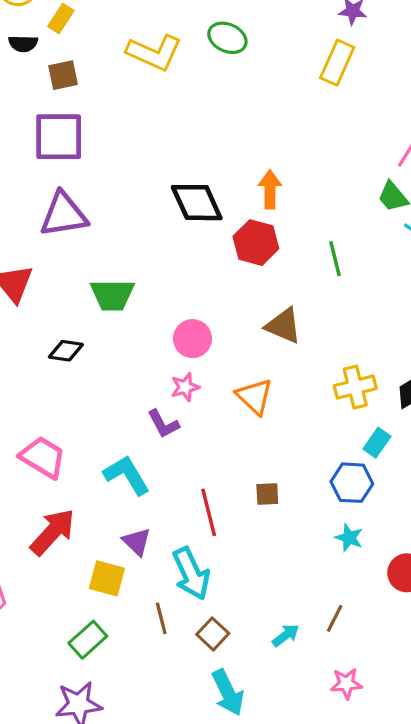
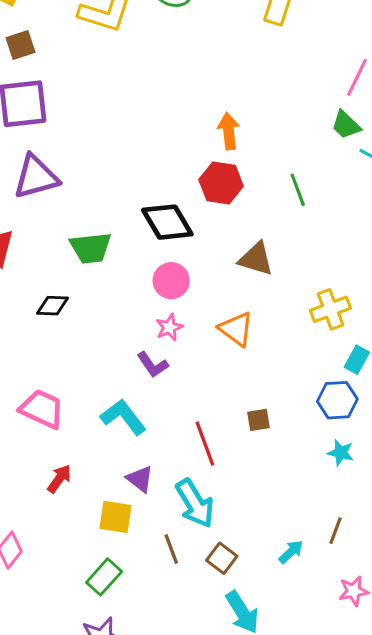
black diamond: (197, 203) -> (167, 222), moved
red arrow: (53, 532) -> (59, 479), size x0.6

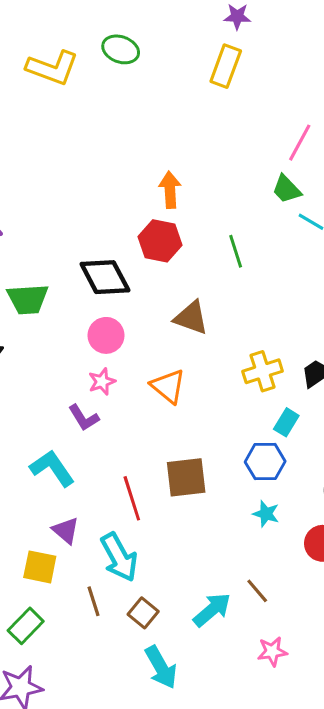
brown square: (259, 420) -> (186, 477), size x1.8
brown line: (335, 531) -> (257, 591), turned -64
cyan arrow: (291, 552) -> (212, 610), size x1.5

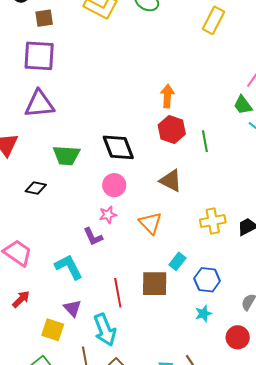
red hexagon: (160, 241) -> (172, 129), moved
cyan rectangle: (286, 422) -> (177, 261), moved
cyan star: (266, 514) -> (203, 314), turned 30

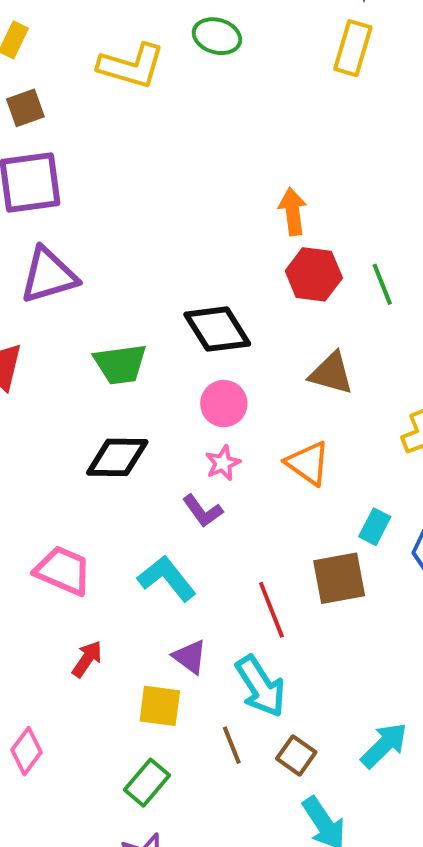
black diamond: (36, 188) -> (117, 457), moved, size x1.5

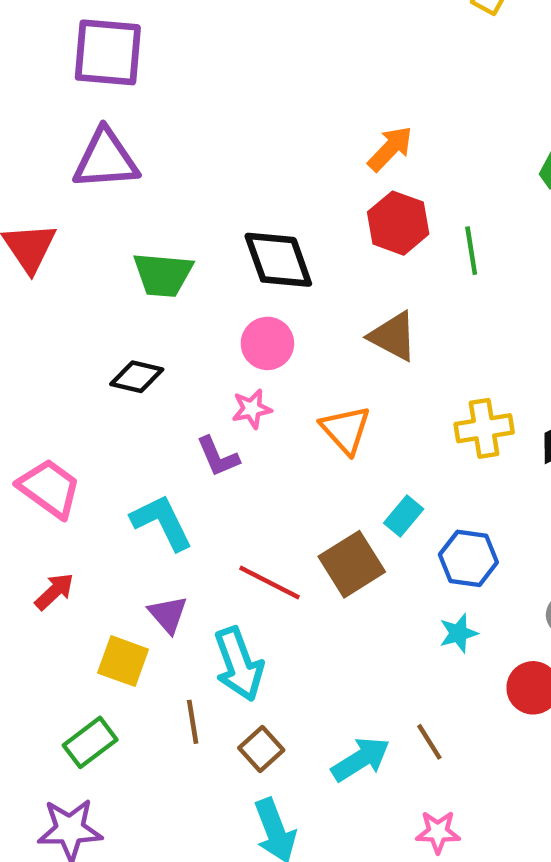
orange arrow: (293, 211) -> (390, 149), turned 39
black diamond: (117, 457) -> (137, 377), size x0.7
brown square: (339, 578) -> (352, 564), turned -34
red line: (271, 610) -> (270, 582), turned -54

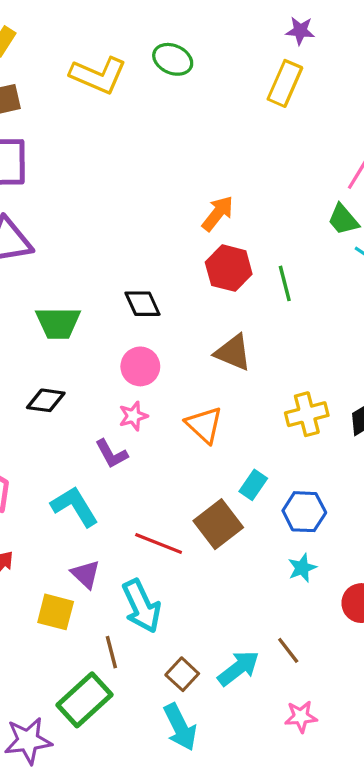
black diamond: (278, 260) -> (142, 304), size x0.7
green rectangle: (90, 742) -> (84, 700), moved, size x1.4
brown square: (261, 749) -> (182, 674), moved

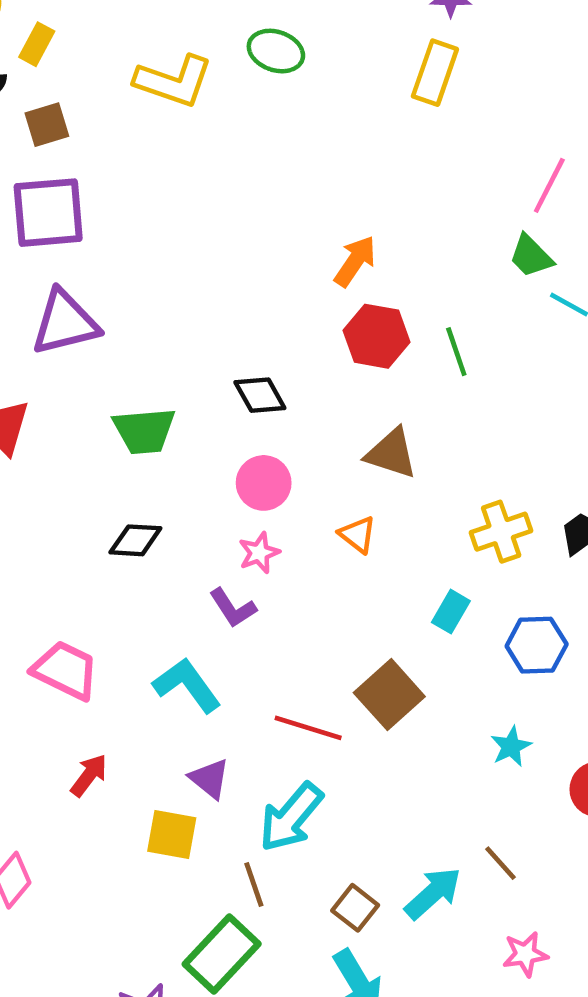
orange triangle: (204, 425) -> (358, 534), moved, size x0.7
cyan rectangle: (253, 485) -> (451, 612), moved
blue hexagon: (304, 512) -> (537, 645), moved
cyan arrow: (142, 606) -> (291, 817), turned 70

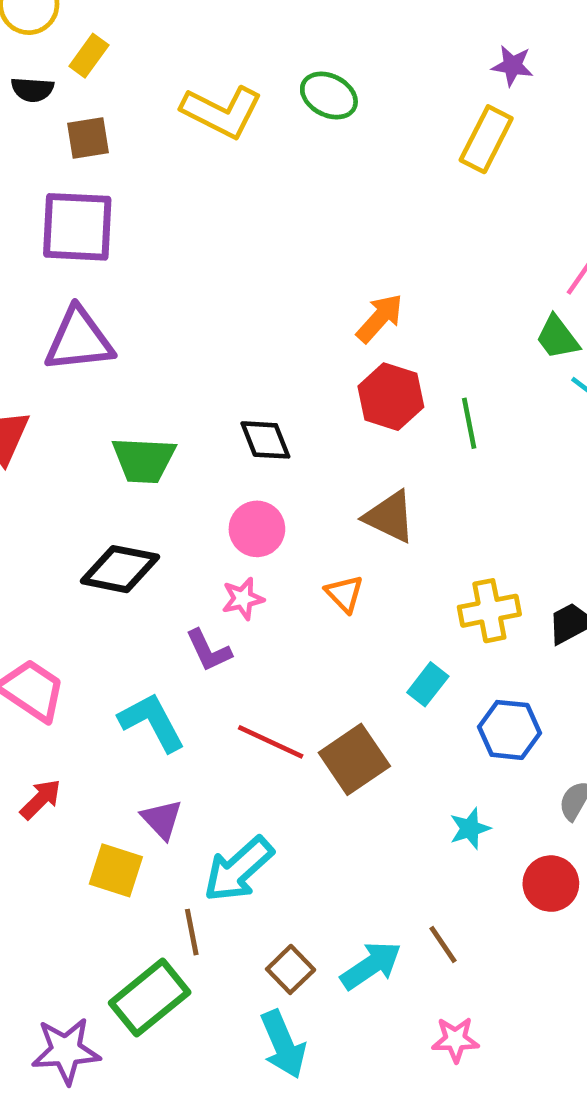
black diamond: (135, 540) -> (120, 569), size x1.4
red line: (308, 728) -> (271, 742), moved

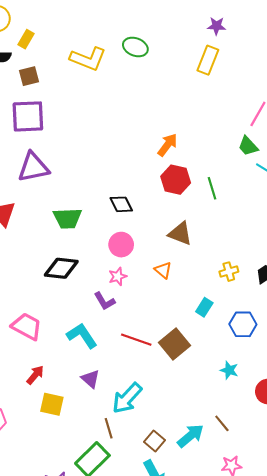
yellow cross: (489, 611) -> (229, 272), size x0.7
cyan star: (470, 829) -> (229, 370), turned -30
yellow square: (116, 870) -> (52, 404), moved

